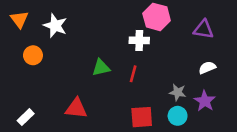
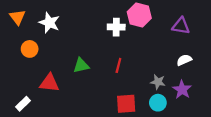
white cross: (139, 40) -> (116, 27), moved
green triangle: (101, 68) -> (81, 65), moved
red triangle: (76, 108) -> (49, 83), moved

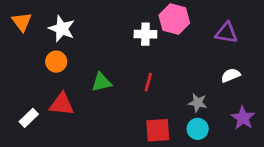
orange circle: (30, 49) -> (56, 62), moved
purple star: (182, 90) -> (243, 118), moved
white rectangle: (23, 104) -> (29, 118), moved

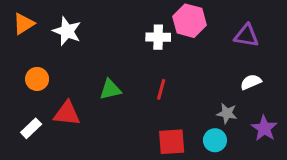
orange triangle: (22, 22) -> (24, 24), turned 35
orange circle: (56, 62) -> (37, 79), moved
gray star: (198, 103) -> (227, 113), moved

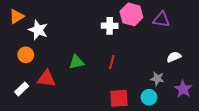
white star: (67, 31) -> (38, 30), moved
purple triangle: (246, 36) -> (161, 20), moved

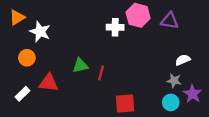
red line: (112, 62) -> (101, 73), moved
gray star: (157, 79) -> (174, 81), moved
cyan circle: (149, 97) -> (171, 102), moved

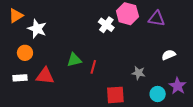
white cross: (115, 27) -> (106, 25), turned 35
gray star: (174, 81) -> (138, 73), moved
white rectangle: (23, 94) -> (20, 78), moved, turned 40

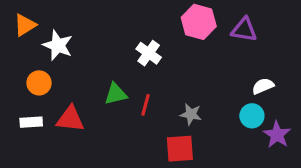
white cross: (106, 25) -> (149, 53), moved
gray star: (138, 73) -> (191, 114), moved
cyan circle: (158, 94) -> (252, 116), moved

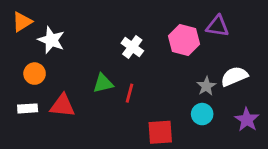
pink hexagon: (199, 22) -> (184, 40), moved
white semicircle: (263, 86) -> (234, 76), size x1.4
gray star: (191, 114) -> (206, 86), moved, turned 30
cyan circle: (252, 116) -> (202, 114), moved

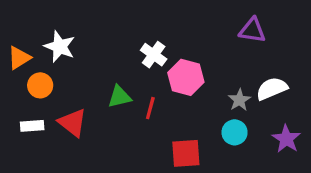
orange triangle: (22, 22) -> (19, 58), moved
pink hexagon: (184, 40) -> (186, 77), moved
red triangle: (62, 106) -> (73, 123), turned 32

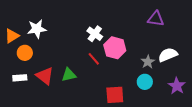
white star: (60, 47) -> (37, 29), turned -30
green triangle: (120, 97) -> (69, 75), moved
red line: (150, 108) -> (94, 59), moved, turned -56

